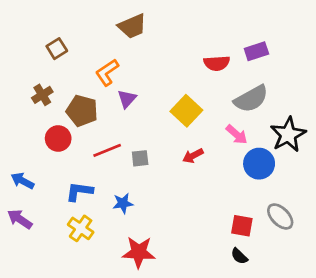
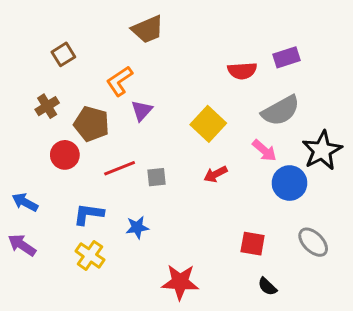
red square: (242, 226) -> (253, 244), moved
red star: (139, 252) -> (180, 282), moved

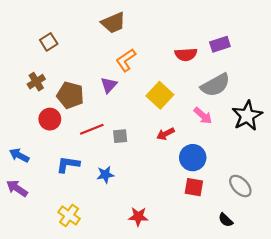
orange L-shape: (120, 81) -> (126, 60), moved
blue circle: (289, 183) -> (193, 158), moved
yellow cross: (90, 255) -> (69, 215), moved
red star: (180, 282) -> (138, 217), size x0.7
black semicircle: (267, 286) -> (226, 220), moved

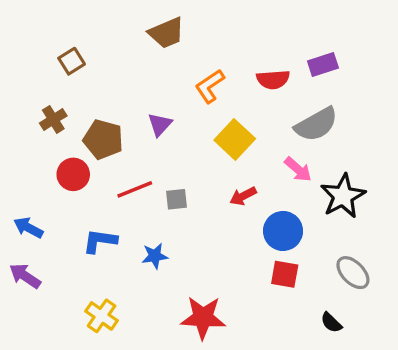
orange L-shape: (126, 60) -> (210, 86), moved
black star: (247, 116) -> (343, 196), moved
red star: (138, 217) -> (203, 318), size x1.5

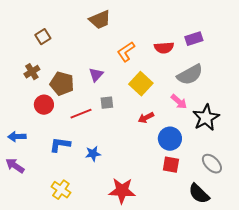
gray square: (176, 199) -> (107, 103), moved
blue arrow: (28, 228) -> (17, 137), turned -30
black semicircle: (331, 323) -> (199, 194), size x1.6

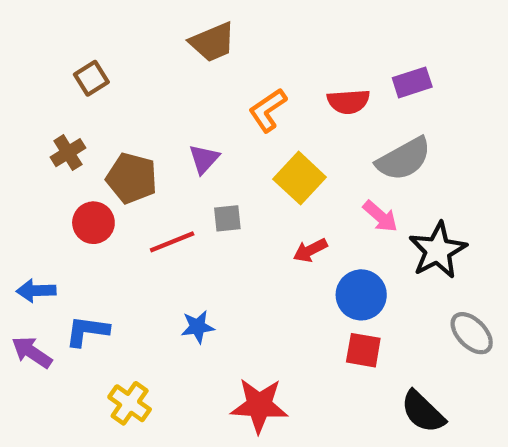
blue L-shape: (60, 145) -> (87, 331), moved
gray ellipse: (212, 164) -> (472, 333), moved

